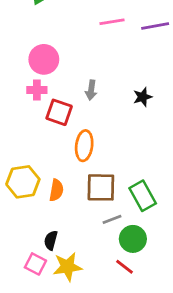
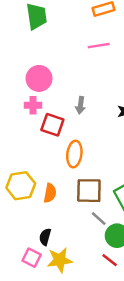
gray line: (112, 219) -> (99, 219), turned 63

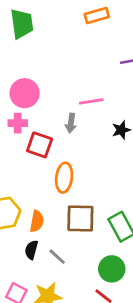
pink line: (99, 46) -> (91, 101), moved
gray line: (99, 219) -> (57, 257), moved
black semicircle: (45, 237) -> (31, 250), moved

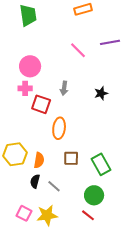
pink line: (91, 101) -> (78, 50), moved, turned 54
brown square: (80, 218) -> (71, 158), size x0.7

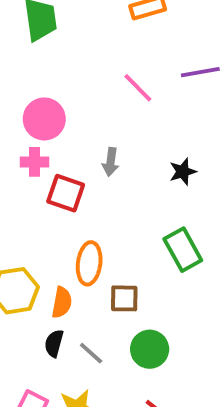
orange ellipse: (59, 128) -> (89, 263), moved
green rectangle: (101, 164) -> (183, 250), moved
green circle: (94, 195) -> (150, 349), moved

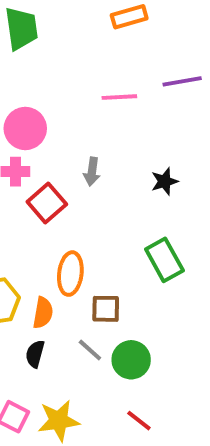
pink line: (138, 88) -> (119, 97), turned -48
red square: (66, 193) -> (47, 203), turned 30
gray line: (91, 353) -> (90, 350), moved

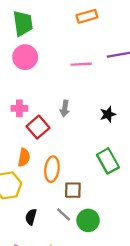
pink circle: (25, 128) -> (25, 57), moved
orange semicircle: (43, 313) -> (24, 157), moved

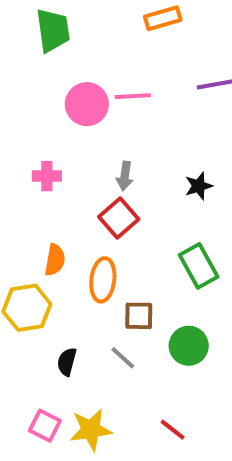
pink circle: (25, 57) -> (87, 104), moved
pink line: (81, 64) -> (133, 96), moved
red square: (38, 127) -> (119, 218), moved
green circle: (88, 220) -> (189, 346), moved

